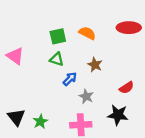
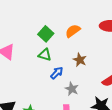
orange semicircle: (87, 33) -> (73, 31), turned -63
green square: (58, 36) -> (46, 34), turned -35

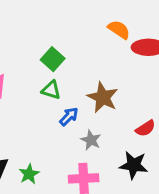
orange semicircle: (73, 31) -> (119, 30), moved, turned 70
brown star: (80, 60) -> (103, 97), size x1.5

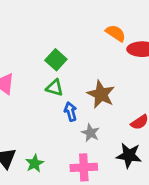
blue arrow: (69, 117) -> (70, 112), turned -60

